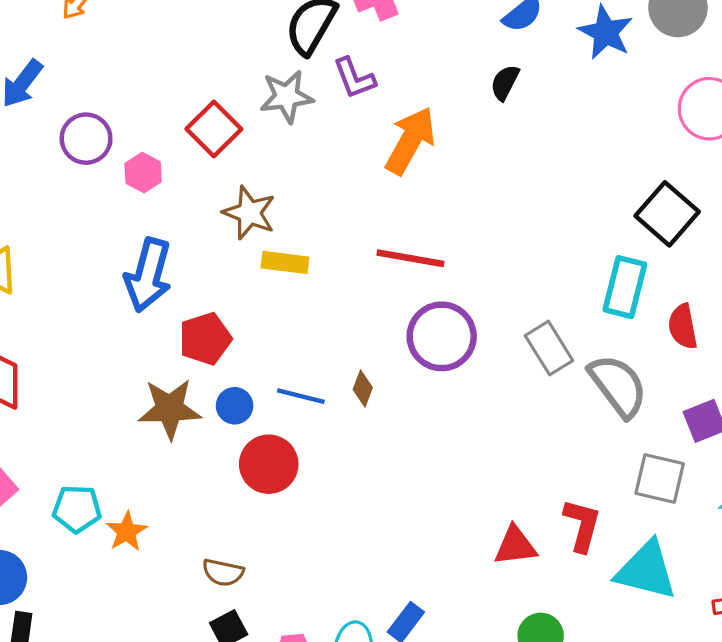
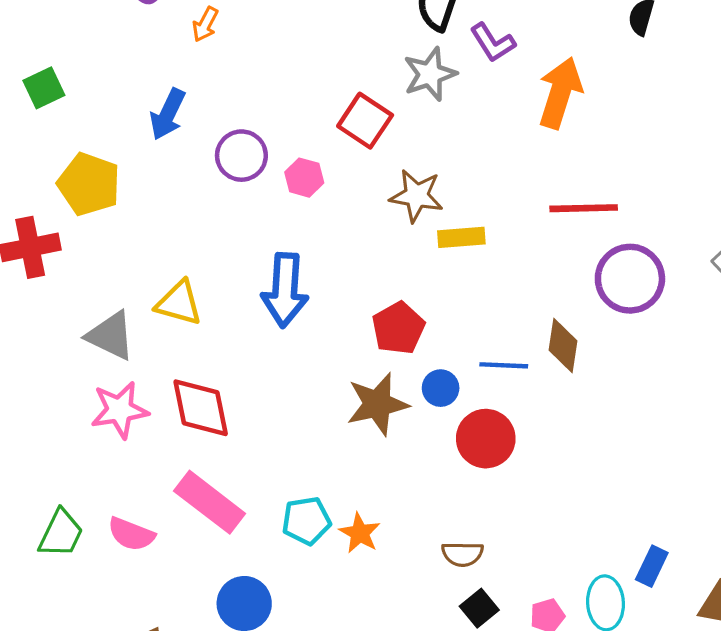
blue arrow: (148, 275) -> (285, 290), moved
brown diamond: (363, 388) -> (563, 346), size x1.5

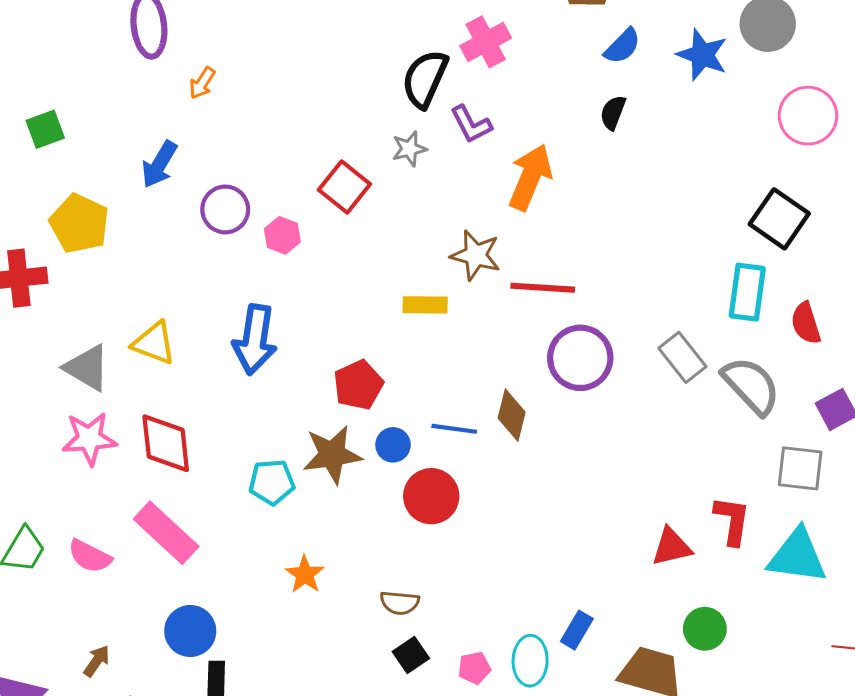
gray star: (430, 74) -> (409, 149), size x0.7
brown star: (417, 196) -> (476, 255), moved
cyan pentagon: (306, 521) -> (272, 482), moved

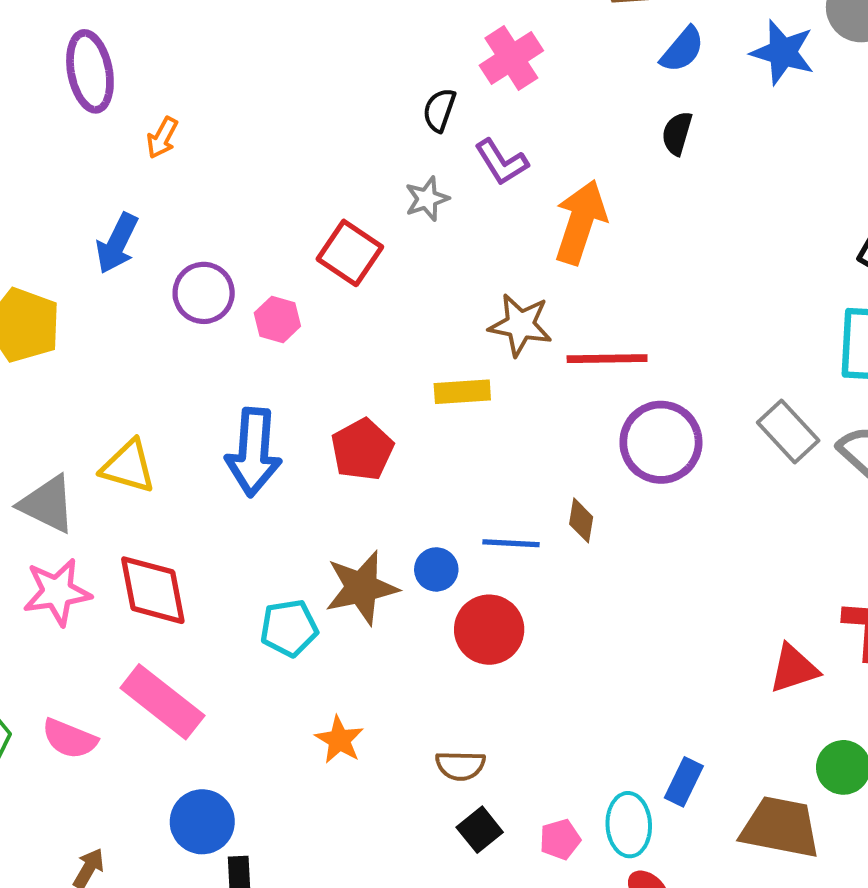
black semicircle: (425, 79) -> (439, 110), size x0.6
red pentagon: (358, 385) -> (362, 450), moved
brown diamond: (512, 415) -> (581, 520), size x0.7

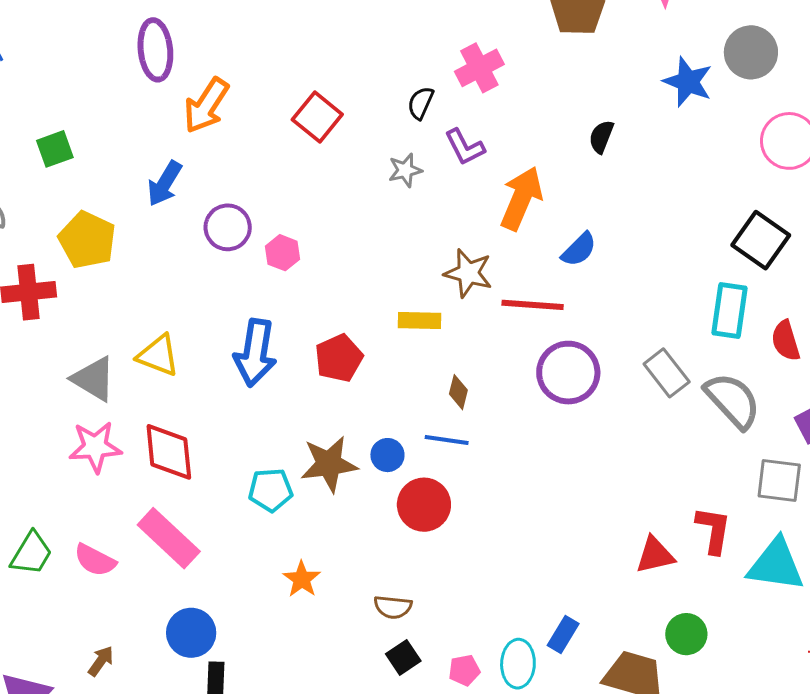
blue semicircle: (682, 50) -> (579, 250), moved
orange arrow: (162, 138) -> (206, 106), size x1.8
red square: (350, 253) -> (317, 117), moved
brown diamond: (581, 520) -> (458, 392), moved

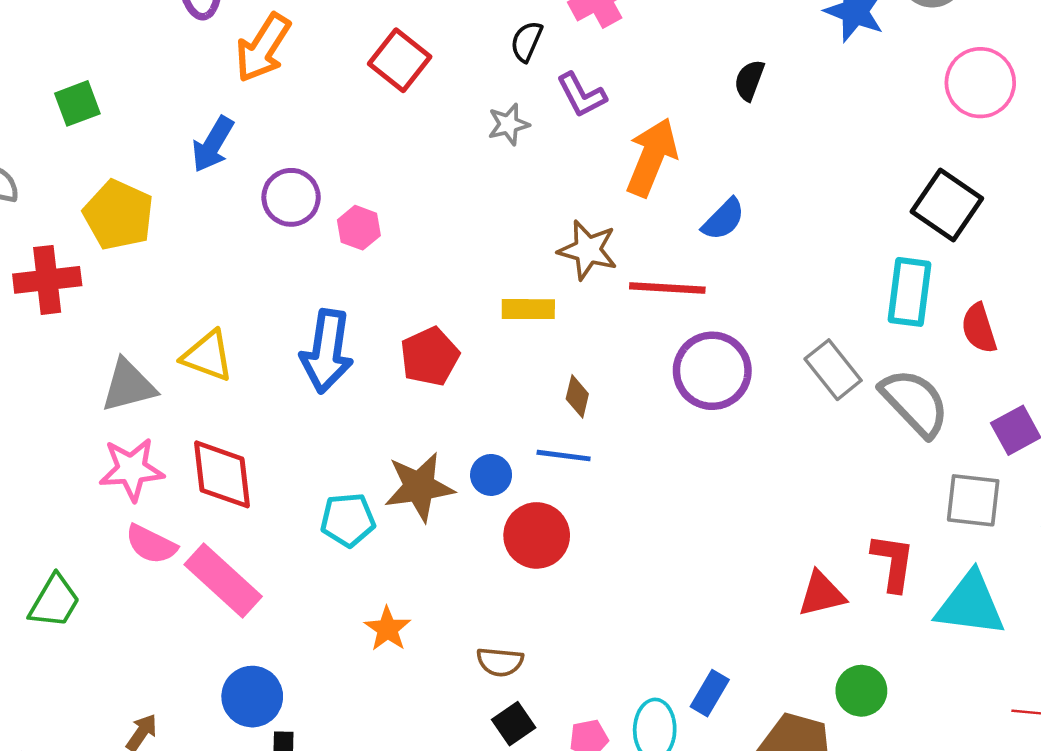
gray triangle: (94, 379) -> (128, 386), turned -45
pink semicircle: (95, 560) -> (151, 544), moved

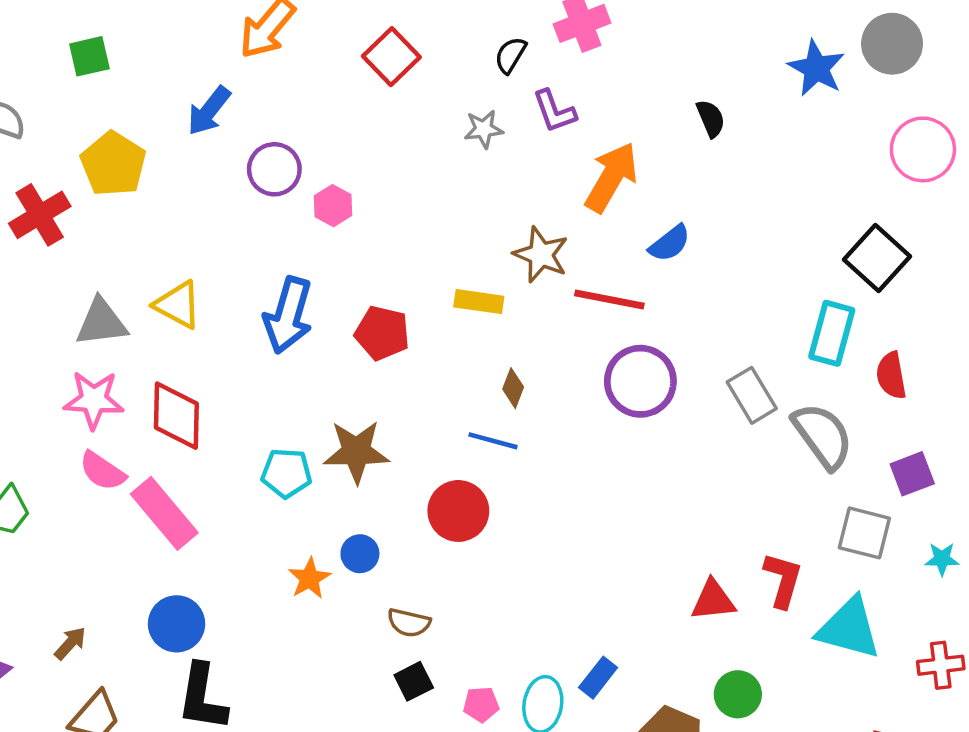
black semicircle: (749, 80) -> (711, 119), turned 129
red cross: (47, 280) -> (40, 215), turned -32
red pentagon: (430, 356) -> (382, 333), turned 30
blue circle: (491, 475) -> (360, 554), moved

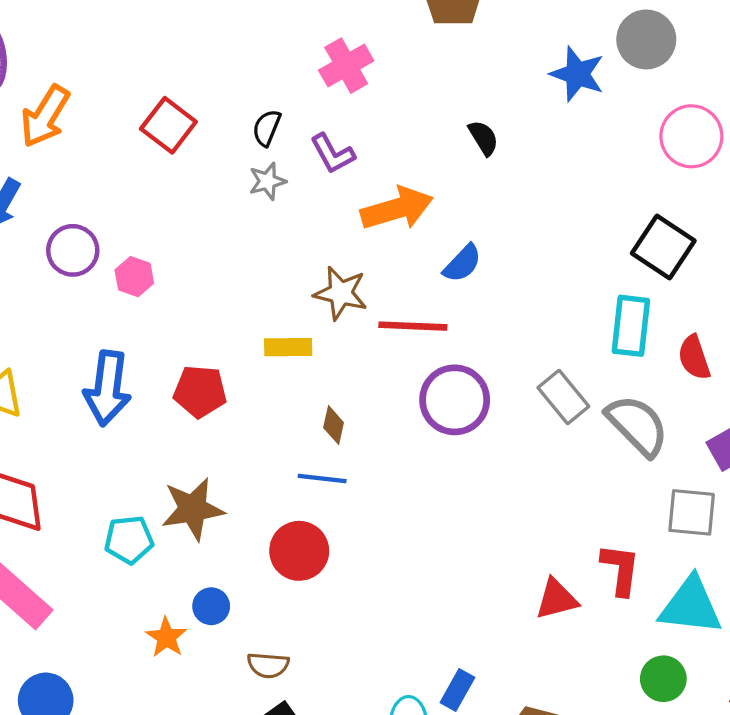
black semicircle: (510, 55) -> (267, 128), moved
orange arrow: (611, 177) -> (397, 209), turned 52
green circle: (738, 694) -> (663, 679), moved

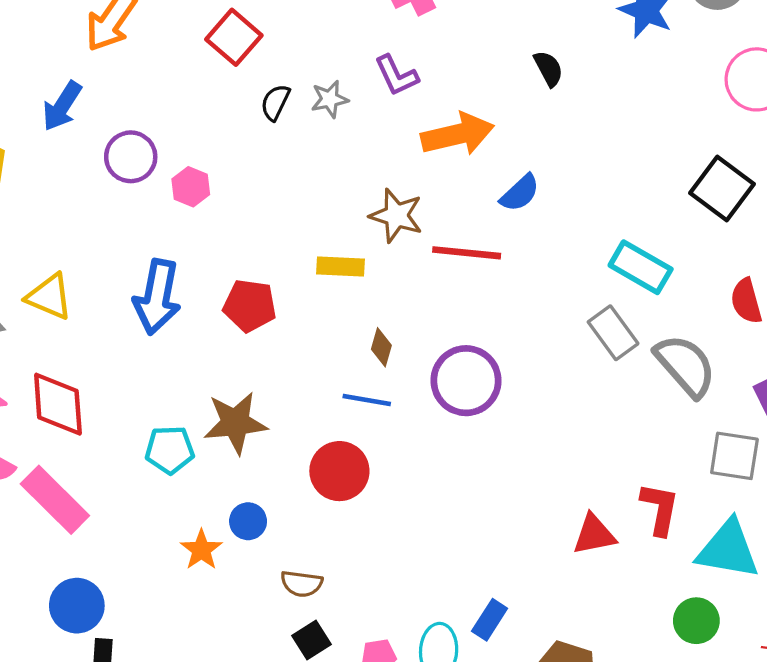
black semicircle: (267, 128) -> (275, 102), moved
cyan rectangle: (631, 326) -> (641, 267), moved, turned -70
purple circle: (455, 400) -> (466, 381), moved

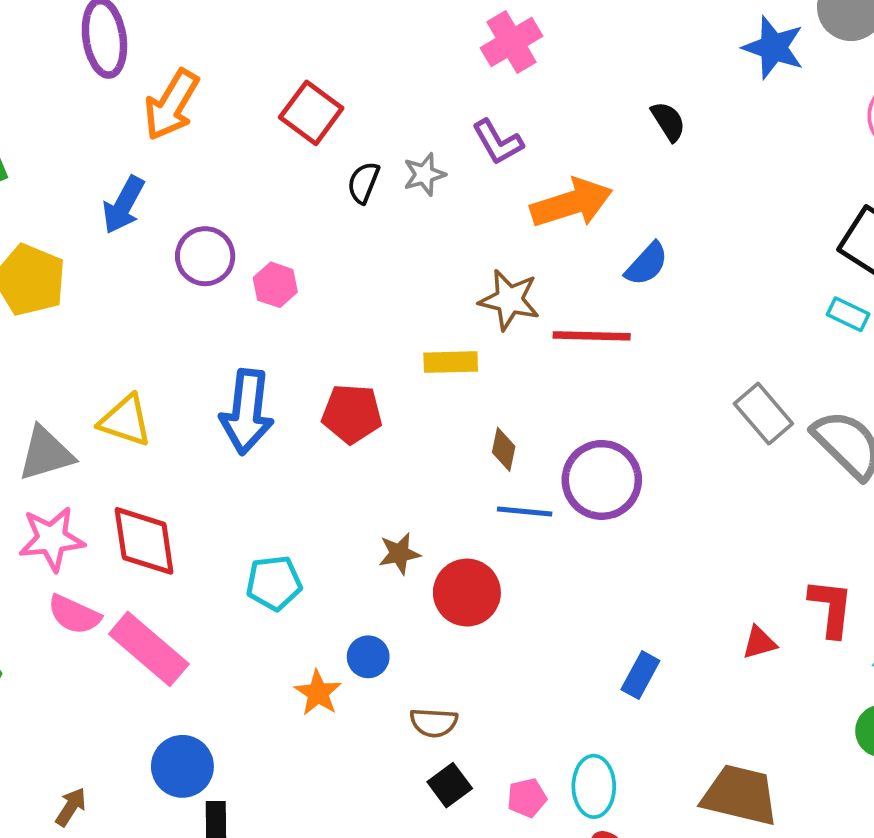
cyan rectangle: (641, 267) -> (848, 314), moved, size x0.6
blue line: (367, 400) -> (525, 511), moved
brown star: (235, 423) -> (399, 554), moved, size x0.6
red triangle: (594, 535) -> (759, 643), size x0.7
blue rectangle: (490, 620) -> (640, 675), moved

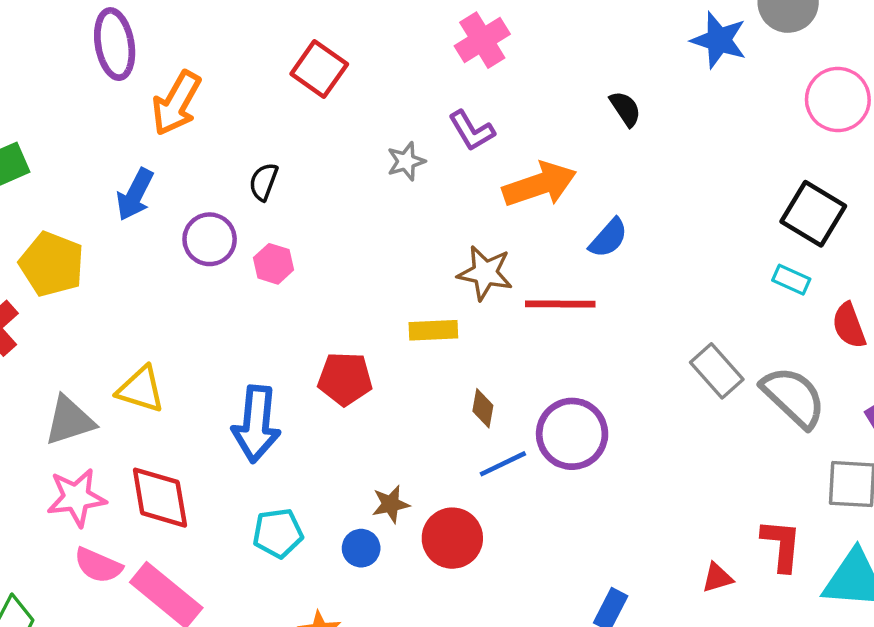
red square: (311, 113) -> (319, 69), moved
black semicircle: (363, 183) -> (264, 182), moved
blue arrow: (247, 412) -> (256, 424), moved
blue line: (525, 511) -> (503, 464), turned -30
blue circle: (368, 657) -> (361, 548), moved

